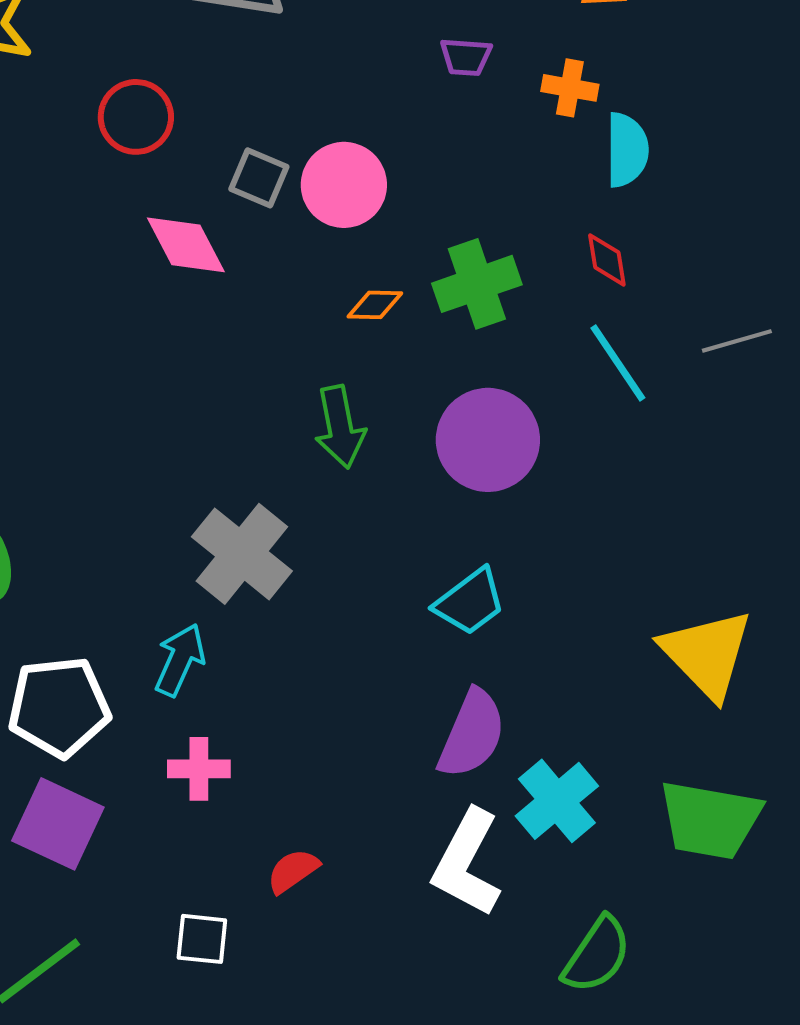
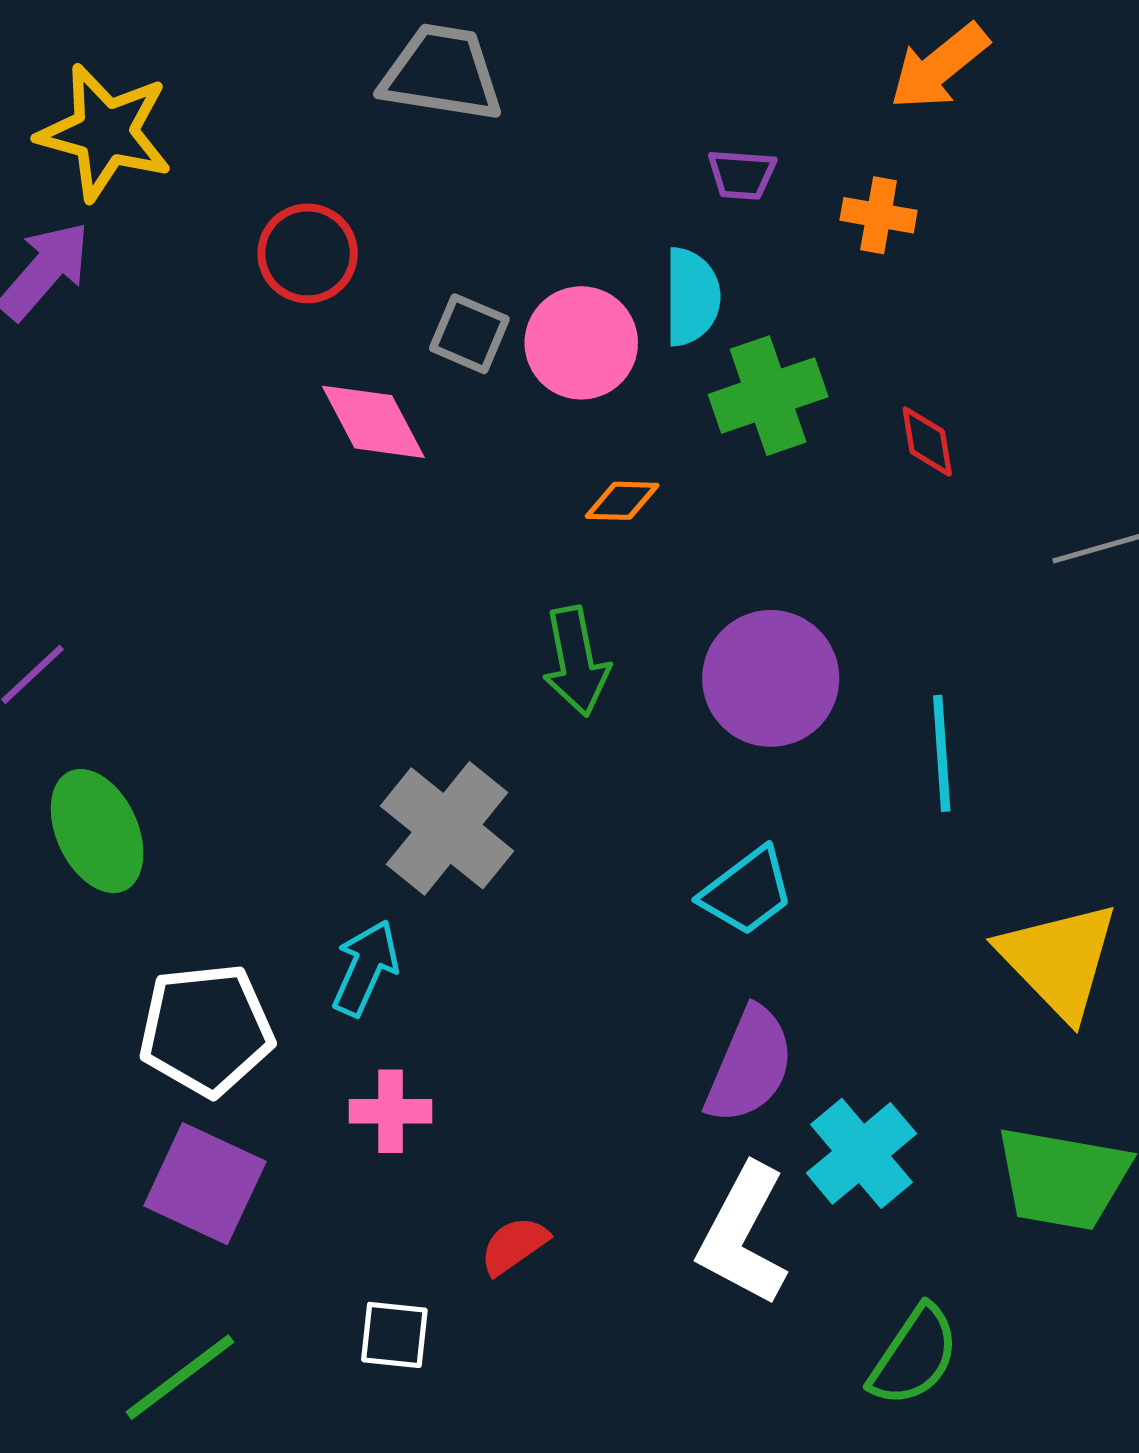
cyan semicircle: (627, 150) -> (692, 297), moved
green cross: (477, 284) -> (768, 396), moved
cyan line: (618, 363) -> (942, 753), moved, turned 30

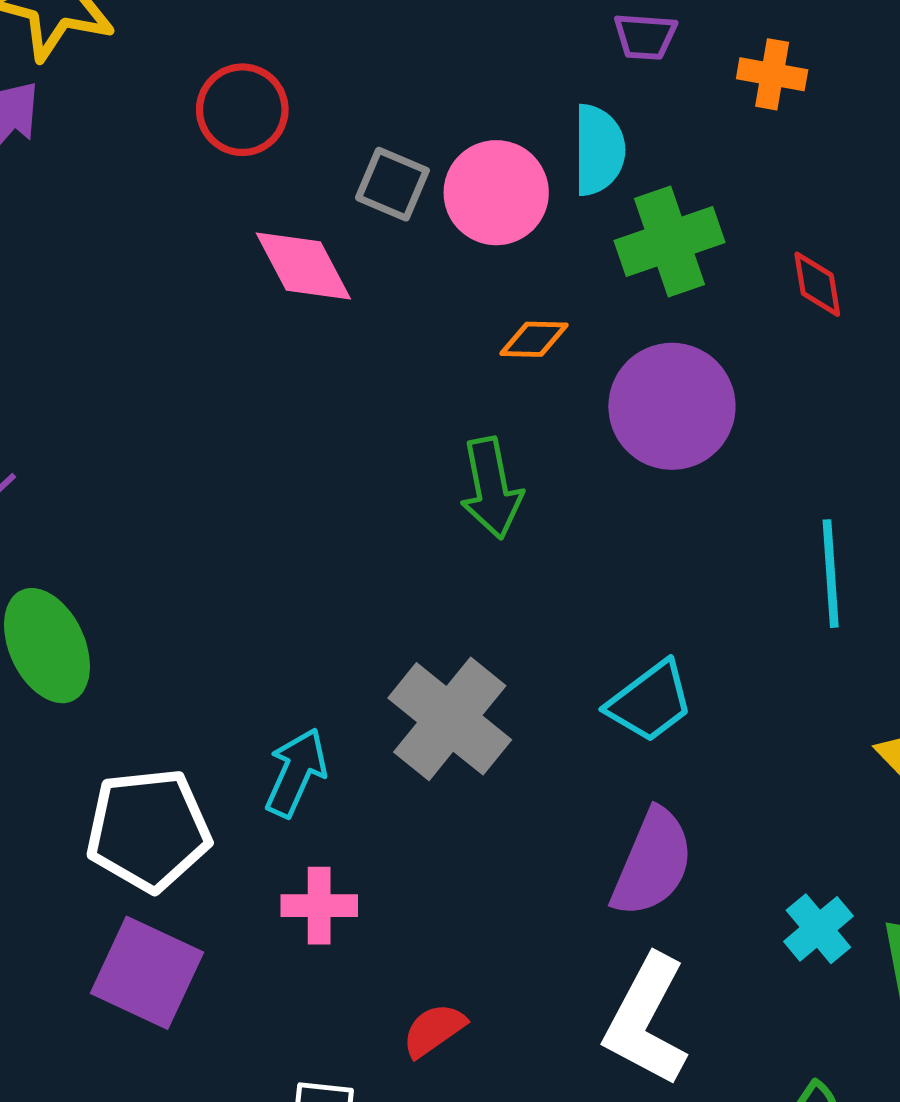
purple circle: (771, 678) -> (672, 406), moved
gray cross: (447, 828) -> (450, 719), moved
cyan cross: (861, 1153) -> (818, 929), moved, size x0.7

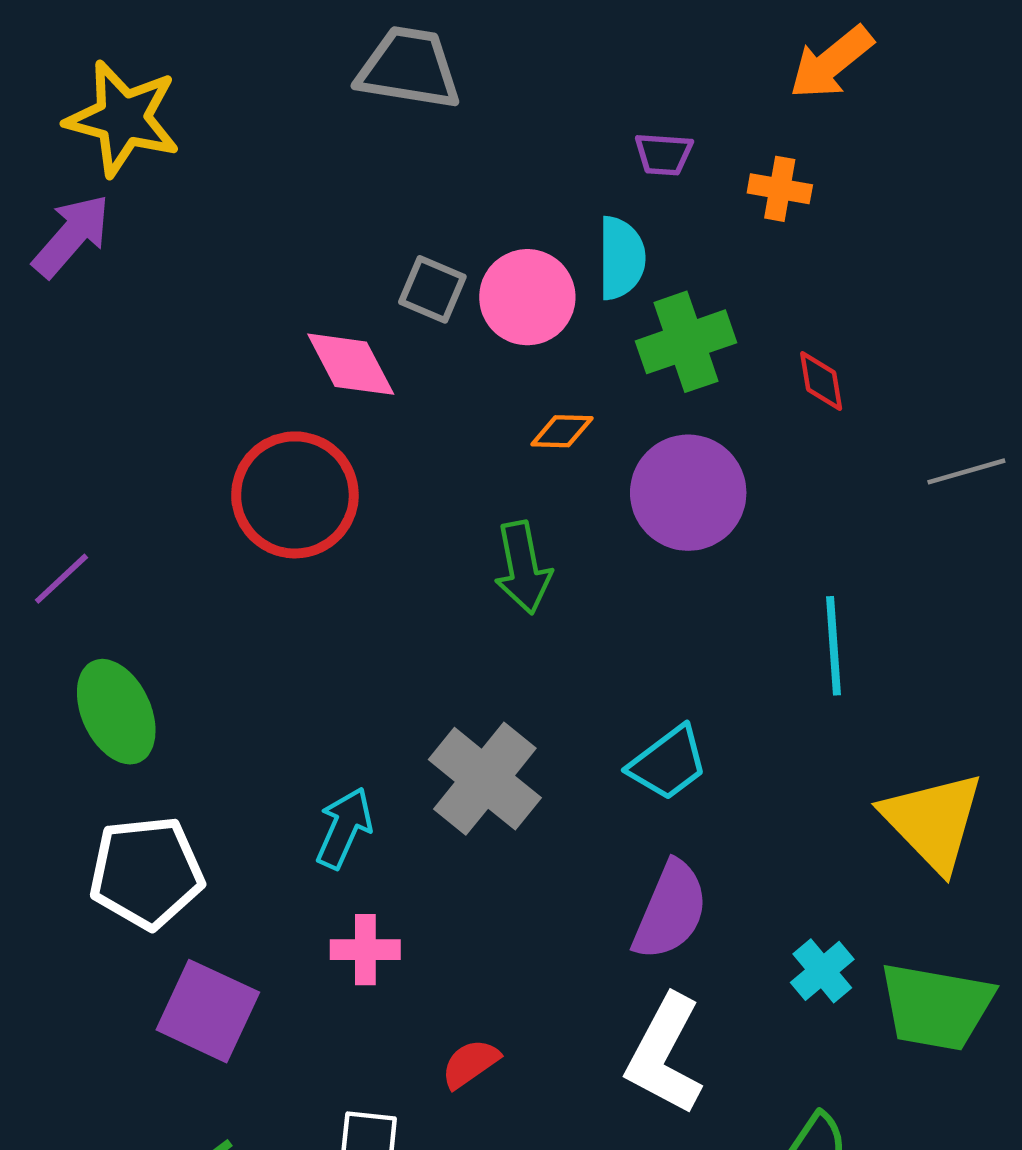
red circle: (242, 110) -> (295, 495), moved, size x1.5
white pentagon: (148, 830) -> (146, 873), moved

